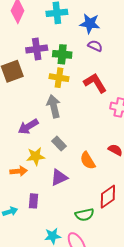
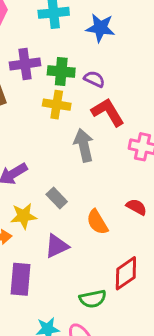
purple semicircle: (95, 46) -> (94, 79), moved
gray arrow: (54, 106) -> (84, 145), moved
purple rectangle: (33, 201) -> (21, 279), size x1.5

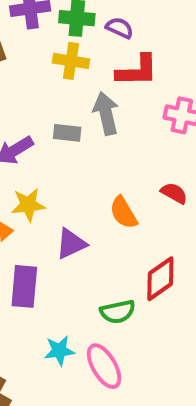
red L-shape: (108, 112) -> (137, 71), turned 120
gray rectangle: (57, 198) -> (67, 133), moved, turned -40

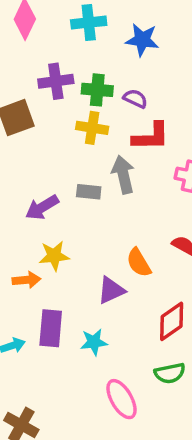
purple triangle: (71, 244) -> (111, 290), moved
green semicircle: (118, 312) -> (170, 373), moved
cyan star: (59, 351) -> (94, 342), moved

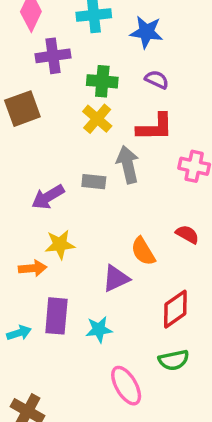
purple cross: (56, 81) -> (53, 56), moved
purple semicircle: (135, 99) -> (157, 80), moved
yellow cross: (92, 128) -> (97, 119), turned 32

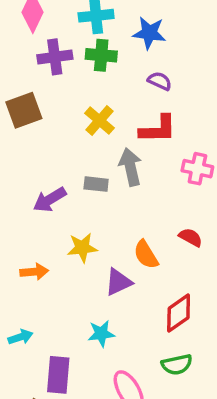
green cross: (102, 81) -> (101, 55), moved
yellow star: (60, 245) -> (82, 248), moved
purple rectangle: (56, 316) -> (58, 375), moved

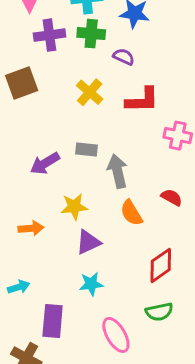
purple semicircle: (160, 81) -> (124, 57), moved
gray arrow: (130, 167) -> (117, 171), moved
purple triangle: (118, 282) -> (88, 242), moved

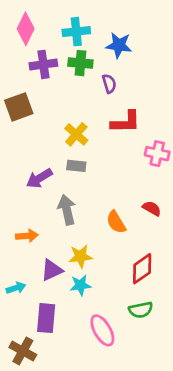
purple semicircle: (124, 57) -> (109, 84), turned 48
yellow cross: (90, 92) -> (76, 134), moved
gray arrow: (117, 171) -> (67, 210), moved
yellow star: (74, 207) -> (80, 256), moved
purple triangle: (88, 242) -> (52, 270), moved

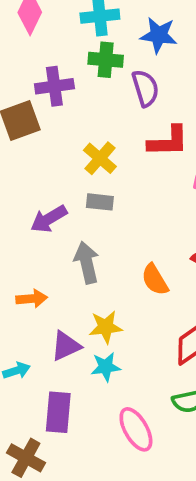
purple cross: (43, 64) -> (54, 86), moved
purple semicircle: (109, 84) -> (145, 88), size x1.4

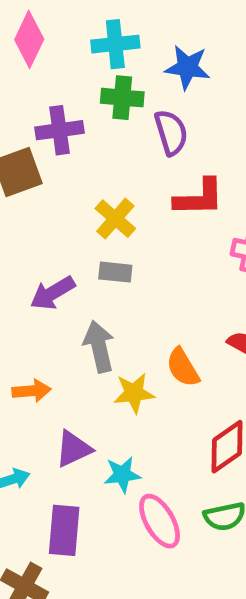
yellow star: (106, 327) -> (134, 393), moved
pink ellipse: (136, 429) -> (160, 521), moved

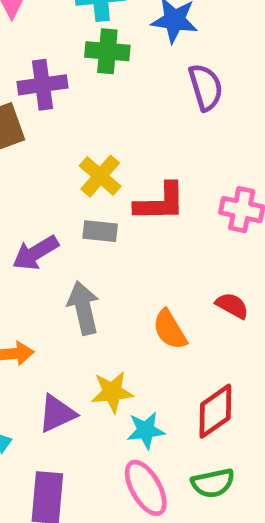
purple semicircle: (171, 132) -> (206, 87), moved
red L-shape: (199, 198) -> (160, 202), moved
yellow star: (134, 393) -> (112, 392), moved
cyan star: (122, 475) -> (146, 430), moved

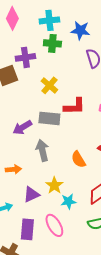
yellow cross: (100, 176) -> (49, 85), moved
gray rectangle: (100, 231) -> (49, 118), size x1.5
yellow star: (112, 392) -> (54, 185), turned -30
pink ellipse: (146, 488) -> (54, 225), moved

